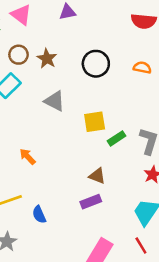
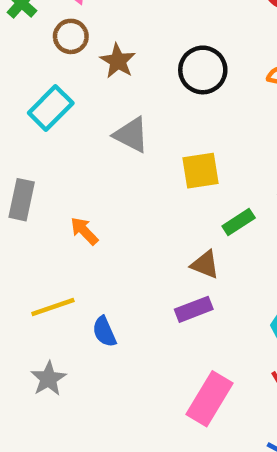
brown circle: (18, 55) -> (71, 36), moved
green rectangle: (116, 138) -> (239, 222), moved

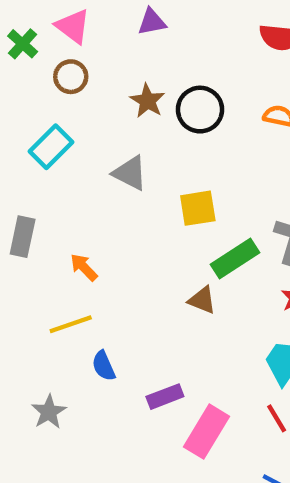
brown star: (118, 61) -> (147, 101), moved
green rectangle: (239, 222) -> (235, 259), size x1.5
yellow line: (53, 307) -> (71, 324), moved
purple rectangle: (194, 309) -> (165, 397), moved

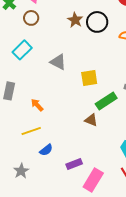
brown star: (147, 101) -> (75, 20), moved
black circle: (200, 110) -> (97, 22), moved
blue semicircle: (104, 366) -> (46, 150), turned -104

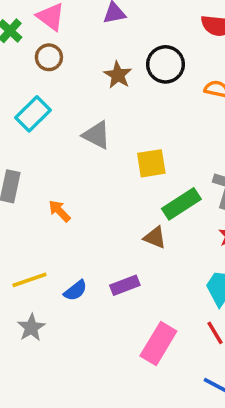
brown star: (75, 20) -> (118, 75), moved
yellow line: (31, 131) -> (29, 280), moved
purple rectangle: (74, 164) -> (125, 285), moved

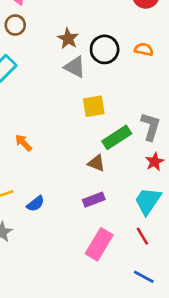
black circle: (165, 64) -> (105, 49), moved
gray triangle: (97, 135) -> (75, 67), moved
purple rectangle: (125, 285) -> (94, 200), moved

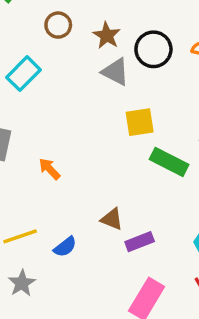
brown circle: (15, 25) -> (58, 25), moved
green rectangle: (117, 137) -> (169, 162), turned 60
brown triangle: (96, 163) -> (112, 219), moved

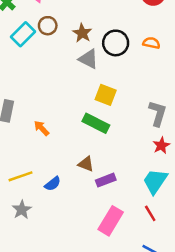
cyan rectangle: (24, 74) -> (23, 34), moved
yellow square: (140, 122) -> (106, 95), turned 30
green rectangle: (169, 162) -> (96, 123), moved

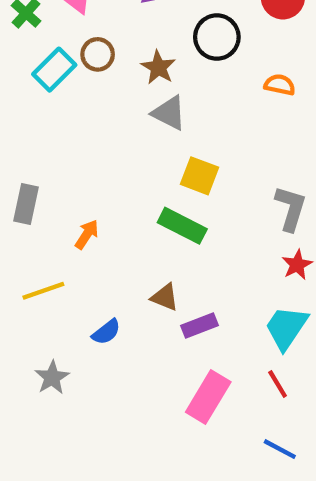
black circle: (116, 43) -> (217, 37), moved
orange arrow: (41, 128) -> (87, 234), turned 77
yellow line: (20, 176) -> (43, 291), moved

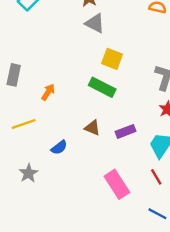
purple rectangle: (200, 325) -> (126, 131), moved
pink rectangle: (208, 397) -> (117, 184), turned -64

